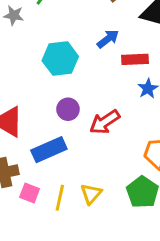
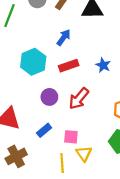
red rectangle: (135, 59) -> (69, 66), moved
blue rectangle: (49, 150) -> (44, 130), size x0.6
pink square: (30, 193) -> (71, 137), moved

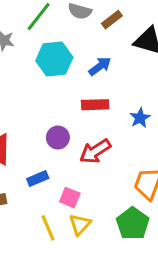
cyan hexagon: (33, 62) -> (54, 59), moved
yellow line: (62, 163) -> (48, 228), turned -36

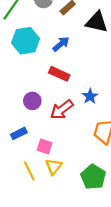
red rectangle: (95, 105) -> (59, 74), turned 30
blue star: (140, 118) -> (90, 96), moved
green pentagon: (133, 224) -> (93, 177), moved

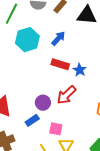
blue star: (90, 96) -> (80, 70), moved
purple circle: (32, 101) -> (43, 103), moved

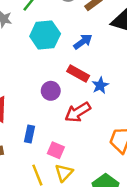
purple circle: (43, 103) -> (51, 91), moved
blue rectangle: (32, 120) -> (30, 134), turned -56

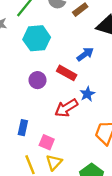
blue arrow: (83, 42) -> (85, 54), moved
blue star: (100, 85) -> (87, 94), moved
purple circle: (51, 91) -> (37, 80), moved

